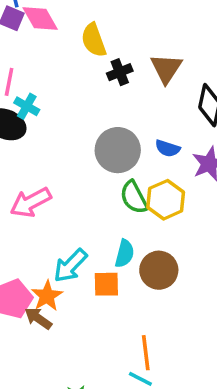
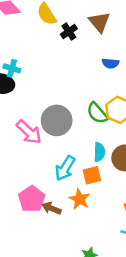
blue semicircle: (168, 148) -> (110, 63), moved
gray circle: (118, 150) -> (57, 120), moved
pink arrow: (31, 202) -> (29, 132), turned -96
orange star: (47, 296) -> (80, 199), moved

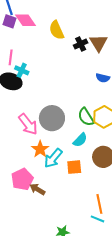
black cross: (69, 32) -> (81, 44), moved
cyan semicircle: (99, 152) -> (80, 140), moved, turned 35
orange star: (80, 199) -> (40, 149), moved

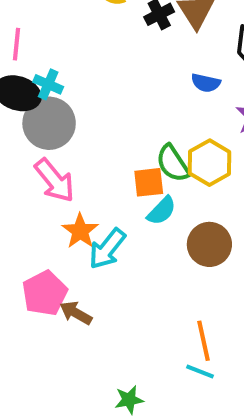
cyan cross: (22, 70) -> (48, 84), moved
gray circle: (52, 118) -> (49, 123), moved
orange square: (74, 167) -> (149, 182), moved

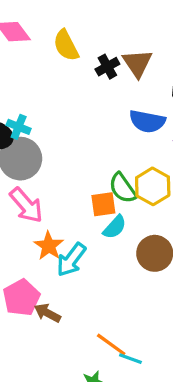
blue semicircle: (206, 83) -> (147, 121), size x1.5
orange line: (203, 341) -> (111, 345), moved, turned -40
cyan line: (200, 372) -> (130, 359), moved

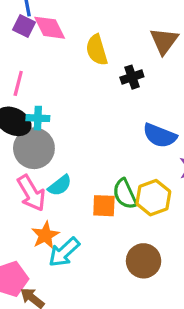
brown triangle: (137, 63) -> (164, 41), moved
cyan cross: (19, 127) -> (38, 118), turned -30
cyan semicircle: (115, 227) -> (60, 185), moved

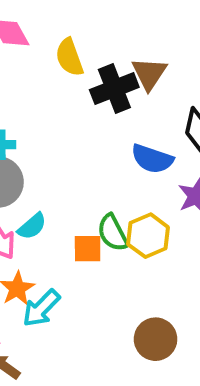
brown triangle: (164, 41) -> (149, 74), moved
black cross: (132, 77) -> (114, 89), size x1.6
brown circle: (144, 261) -> (156, 339), moved

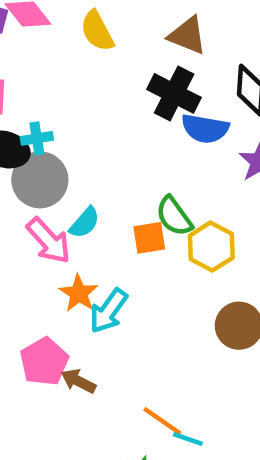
brown triangle: (149, 74) -> (187, 35), turned -33
black cross: (114, 89) -> (174, 93), moved, turned -33
yellow hexagon: (148, 236) -> (211, 247), moved

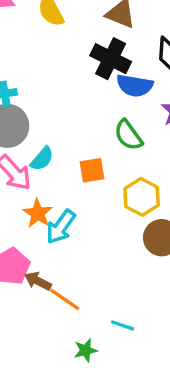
green semicircle: (174, 216) -> (128, 135), moved
yellow hexagon: (211, 247) -> (142, 197), moved
orange line: (162, 421) -> (65, 299), moved

